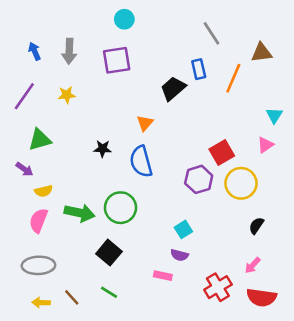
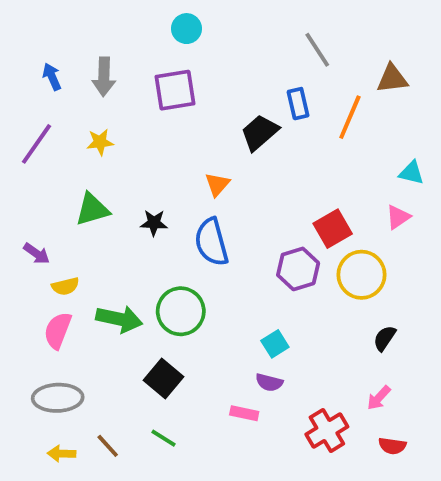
cyan triangle: (274, 115) -> (412, 173), turned -48
green triangle: (40, 140) -> (92, 209), moved
red semicircle: (262, 297) -> (392, 446), size x0.6

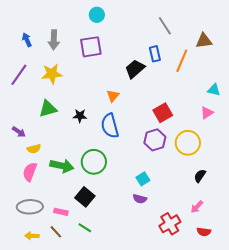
yellow star: (100, 142) -> (52, 74), size x1.5
red square: (333, 229) -> (163, 113), moved
pink rectangle: (244, 413) -> (61, 212), moved

